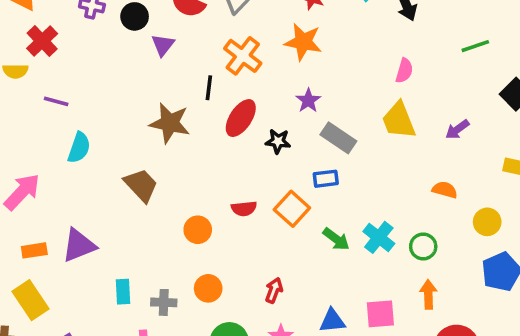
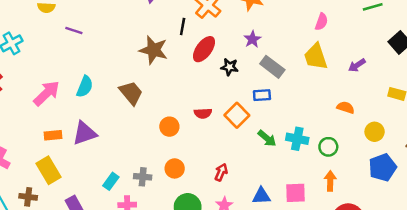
cyan semicircle: (79, 148) -> (85, 87), moved
cyan cross: (379, 237) -> (297, 139), turned -30
cyan rectangle: (123, 292) -> (111, 181), moved, turned 36

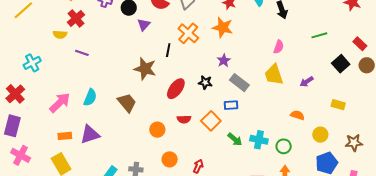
red ellipse: (204, 49) -> (176, 89), moved
orange circle: (175, 168) -> (170, 159), moved

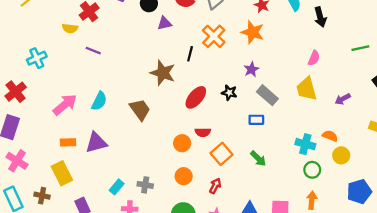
purple triangle: (144, 25) -> (164, 23), turned 32
orange square: (211, 121) -> (221, 154), moved
orange circle: (157, 130) -> (182, 143), moved
yellow circle: (320, 135) -> (341, 155), moved
cyan cross: (259, 140) -> (305, 144), moved

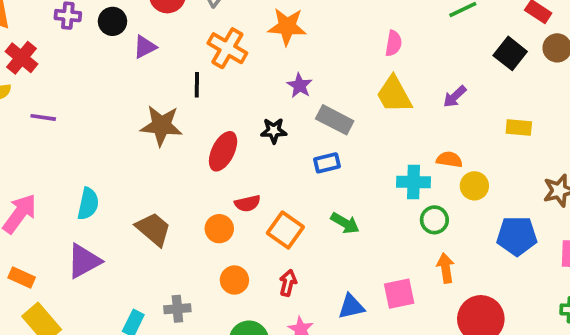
cyan semicircle: (99, 101) -> (88, 204), moved
brown trapezoid: (140, 110) -> (153, 229), moved
orange rectangle: (68, 142) -> (22, 278), moved, turned 40
blue pentagon: (359, 192) -> (517, 236), turned 30

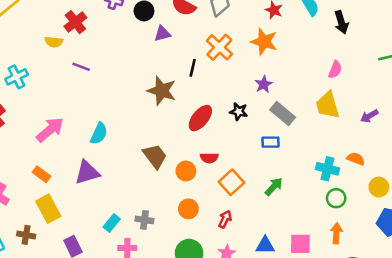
yellow circle: (474, 186) -> (379, 187), moved
green arrow: (345, 223) -> (274, 187), turned -90
brown trapezoid: (153, 229) -> (155, 156), moved

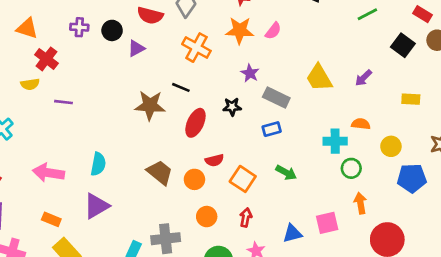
black line: (193, 68) -> (181, 87), moved, turned -66
pink semicircle: (335, 70) -> (273, 31), moved, turned 30
pink arrow: (50, 130) -> (48, 173), turned -116
green arrow: (274, 187) -> (286, 173), turned 90
gray cross: (144, 220) -> (166, 239), size x1.5

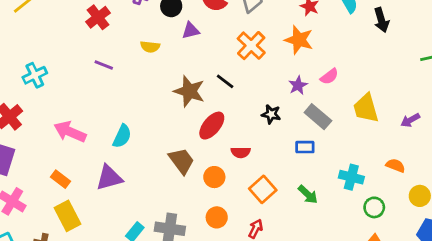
pink semicircle: (273, 31) -> (329, 76), moved
yellow semicircle: (30, 84) -> (150, 47), moved
red ellipse: (195, 123) -> (212, 126), moved
cyan cross: (335, 141) -> (351, 177), moved
red semicircle: (214, 160) -> (241, 152), moved

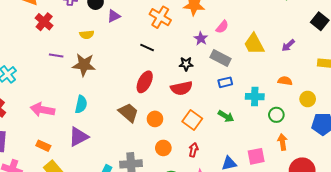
brown star: (189, 91) -> (84, 65), moved
blue rectangle: (305, 147) -> (225, 82), moved
red semicircle: (241, 152) -> (182, 88), moved, size x1.5

